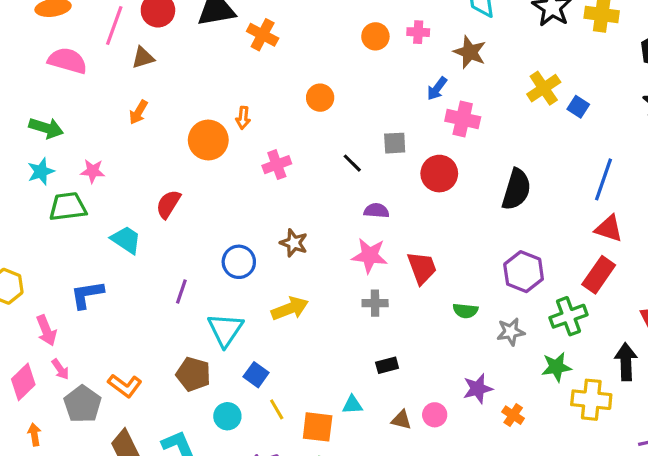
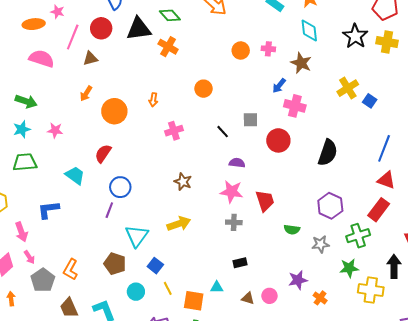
orange circle: (208, 140) -> (114, 111), moved
green trapezoid: (68, 207) -> (25, 162), moved
blue circle: (239, 262) -> (120, 187), moved
orange L-shape: (125, 386) -> (71, 269), turned 80

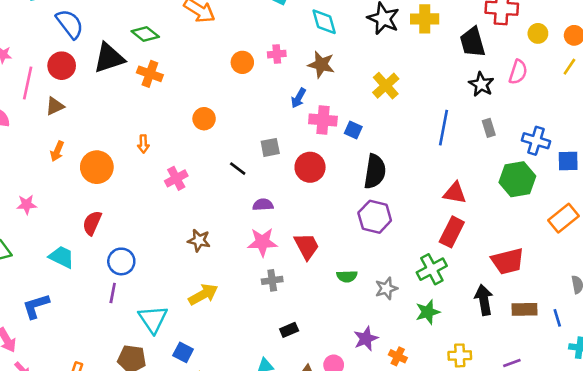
blue square: (370, 101) -> (353, 130), moved
blue line: (384, 148) -> (444, 128), moved
purple hexagon: (330, 206) -> (375, 217), moved
yellow cross: (371, 290) -> (460, 355), moved, size x0.7

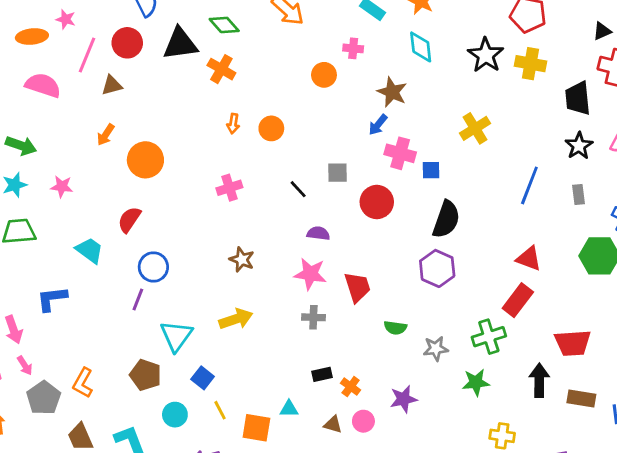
pink cross: (277, 54) -> (353, 48), moved
brown star: (321, 65) -> (392, 92), moved
blue square: (353, 130) -> (431, 170), turned -36
orange arrow: (143, 144) -> (233, 124), moved
orange cross: (398, 356) -> (351, 387), moved

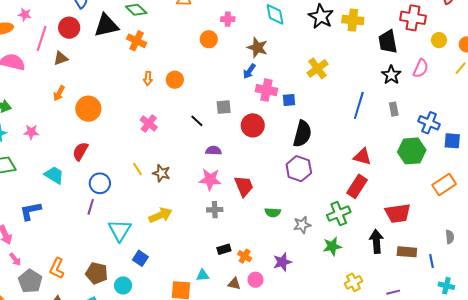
pink cross: (229, 188) -> (149, 124), turned -30
brown pentagon: (146, 375) -> (97, 273), moved
yellow line: (220, 410) -> (138, 169), moved
yellow cross: (502, 436) -> (353, 282), turned -30

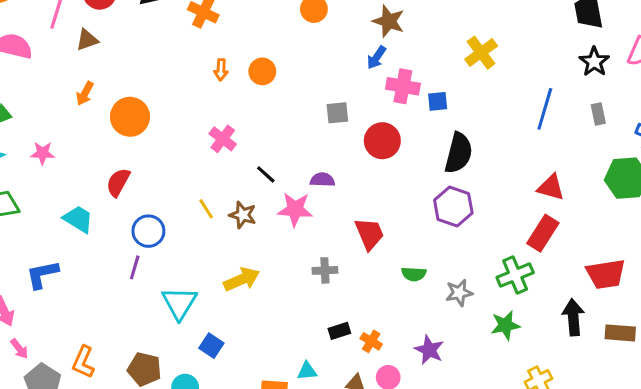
black line: (197, 121) -> (266, 174), moved
pink star: (210, 179) -> (295, 209), moved
purple star: (282, 262) -> (429, 350), turned -30

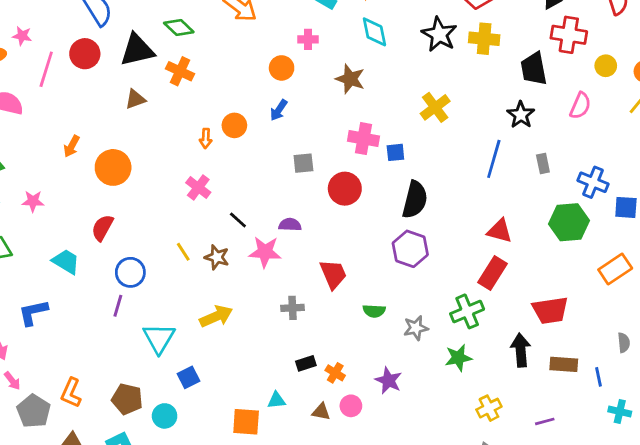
brown triangle: (87, 40) -> (135, 99), moved
blue arrow: (376, 58) -> (279, 110), moved
black star: (594, 62) -> (521, 115), moved
orange arrow: (221, 70) -> (206, 138), moved
blue square: (211, 346) -> (189, 377), turned 30

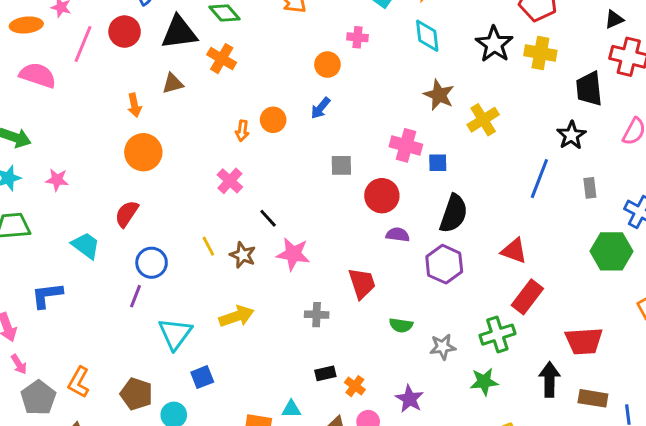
brown star: (350, 79) -> (439, 95), moved
orange arrow: (72, 146) -> (134, 105), moved, turned -45
purple semicircle: (290, 225) -> (398, 235), moved
red triangle: (500, 231) -> (514, 251), moved

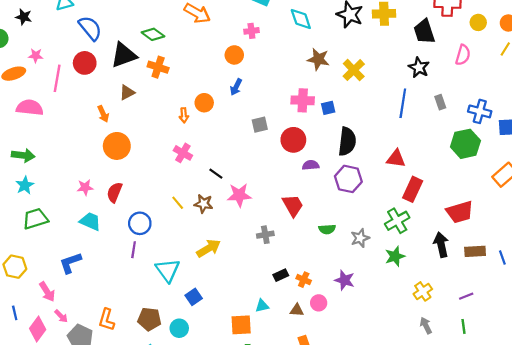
pink star: (57, 180) -> (85, 187), moved

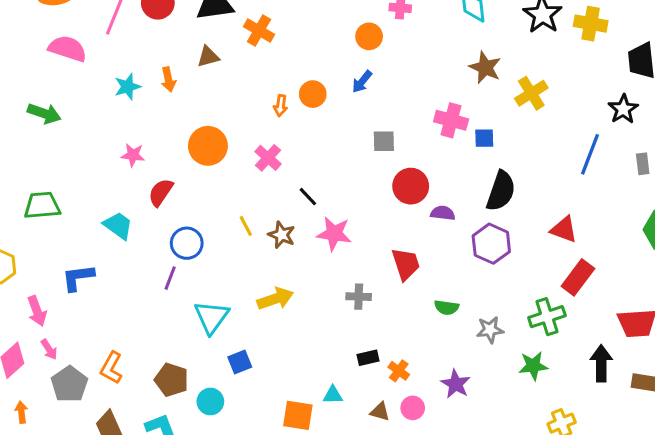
red circle: (293, 140) -> (411, 186), moved
orange circle: (117, 146) -> (208, 146), moved
cyan star: (25, 185) -> (127, 87), moved
pink star: (85, 187) -> (133, 155), moved

